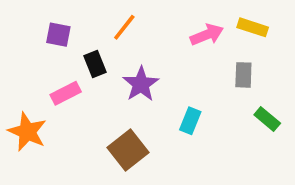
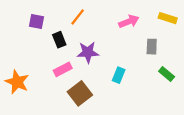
yellow rectangle: (253, 27) -> (168, 18), moved
purple star: (141, 84) -> (88, 52), turned 30
pink rectangle: (66, 93) -> (63, 69), moved

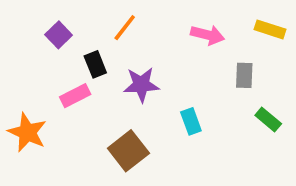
purple square: (37, 21) -> (59, 35), turned 35
pink arrow: (129, 21) -> (207, 35), turned 36
pink rectangle: (63, 69) -> (75, 96), moved
cyan rectangle: (119, 75) -> (191, 121), turned -42

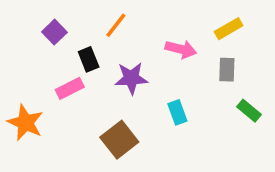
yellow rectangle: (270, 29) -> (229, 29), moved, turned -48
pink arrow: (207, 35) -> (181, 49), moved

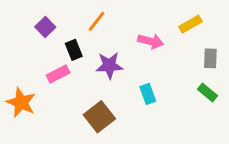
gray rectangle: (227, 70) -> (210, 58), moved

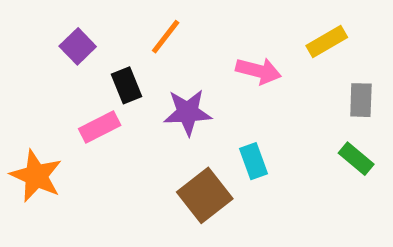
brown square: (99, 117) -> (205, 195), moved

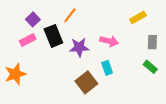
pink arrow: (258, 71) -> (109, 41), moved
black rectangle: (127, 85) -> (53, 36), size x1.5
pink rectangle: (100, 127) -> (28, 40), moved
orange star: (36, 176) -> (15, 74), turned 30

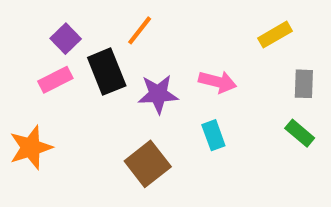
brown square: (86, 82) -> (148, 164), moved

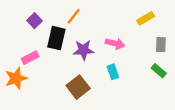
black rectangle: (107, 72) -> (56, 38), turned 35
pink rectangle: (55, 80) -> (30, 58), moved

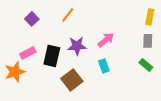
yellow rectangle: (146, 18) -> (150, 17), moved, turned -49
black rectangle: (56, 38) -> (52, 56), moved
pink arrow: (115, 43) -> (106, 40), turned -54

